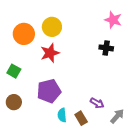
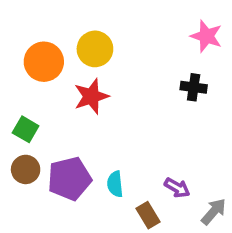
purple pentagon: (49, 91) -> (69, 179), moved
brown circle: (14, 102) -> (26, 169), moved
cyan semicircle: (62, 115) -> (115, 184), moved

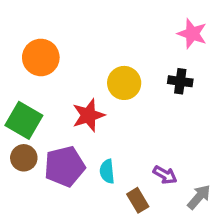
yellow circle: (95, 49) -> (124, 83), moved
red star: (91, 96) -> (88, 115), moved
green square: (26, 129) -> (24, 120), size x1.5

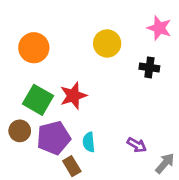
yellow circle: (124, 83) -> (107, 43), moved
green square: (24, 120) -> (38, 100), moved
brown rectangle: (138, 200) -> (72, 166), moved

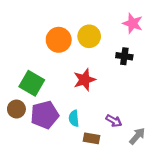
orange circle: (34, 48) -> (59, 40), moved
red star: (73, 96) -> (84, 80), moved
brown rectangle: (72, 166) -> (91, 138), moved, turned -49

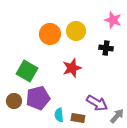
brown circle: (16, 109) -> (14, 101), moved
cyan semicircle: (74, 118) -> (59, 115), moved
purple arrow: (114, 121) -> (97, 103), size x1.5

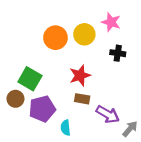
pink star: (113, 20) -> (111, 22), moved
brown circle: (14, 101) -> (15, 99), moved
brown rectangle: (78, 118) -> (82, 99), moved

